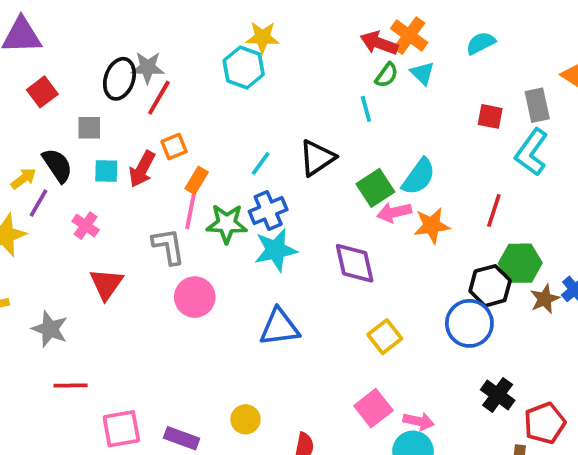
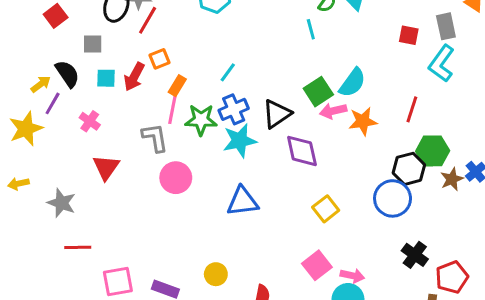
black triangle: (317, 158) -> (277, 114), moved

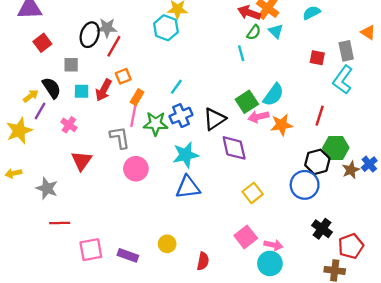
cyan star: (240, 141) -> (186, 155), moved

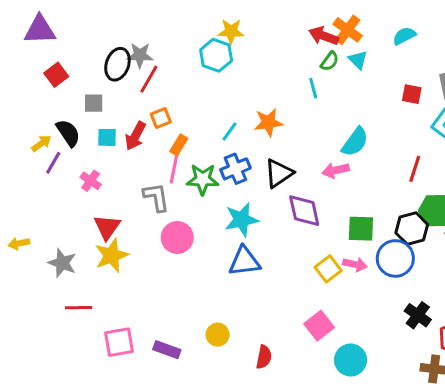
green square: (247, 102) -> (361, 229), moved, turned 35
orange star: (281, 125) -> (268, 122), moved
yellow star: (19, 131) -> (112, 255), moved
pink arrow: (273, 245) -> (355, 264), moved

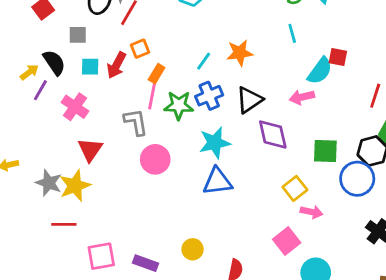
cyan line: (313, 88) -> (292, 33), moved
red square: (412, 94) -> (338, 57), moved
pink cross: (91, 181) -> (75, 107), size x1.4
yellow star: (112, 255) -> (75, 186), moved
pink arrow: (355, 264) -> (312, 212), moved

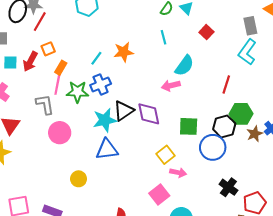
red square: (338, 57) -> (206, 32), moved, turned 32
black triangle: (249, 100) -> (124, 111), moved
yellow circle: (193, 249) -> (79, 179), moved

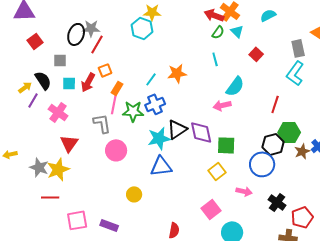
green square: (189, 126) -> (226, 145), moved
pink arrow: (178, 173) -> (244, 191), moved

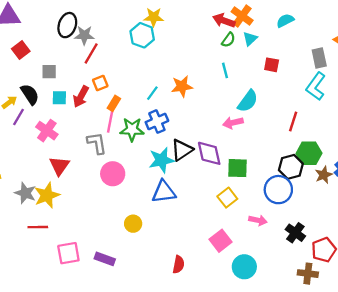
cyan triangle: (237, 31) -> (250, 39), turned 32
black ellipse: (76, 34) -> (67, 25), moved
red square: (256, 54) -> (272, 65), turned -32

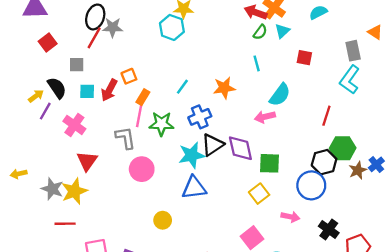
red line: (91, 53) -> (94, 38), moved
orange star: (182, 86) -> (224, 88), moved
blue cross: (157, 122) -> (200, 117), moved

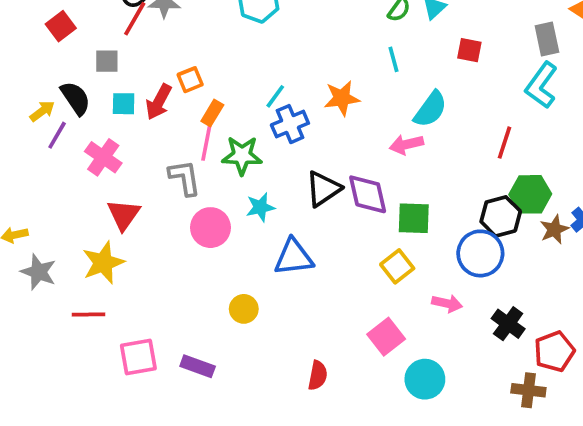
blue cross: (200, 117) -> (290, 124), moved
cyan star: (192, 155) -> (260, 207), moved, size x0.7
gray star: (52, 189) -> (39, 272), moved

